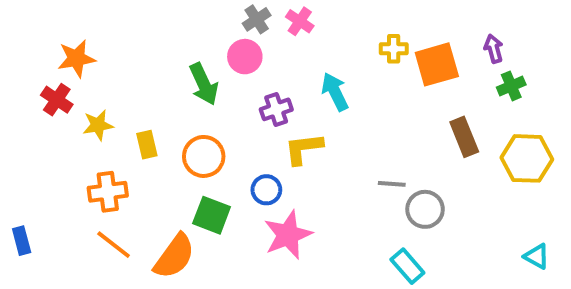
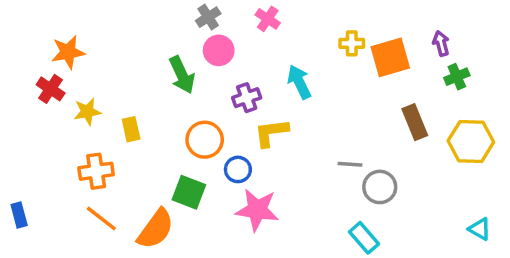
gray cross: (257, 19) -> (208, 17), moved
orange circle: (204, 156) -> (205, 140), moved
pink star: (288, 235) -> (257, 210), turned 30

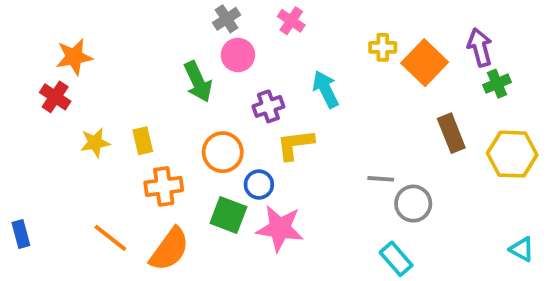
purple arrow: (441, 43) -> (480, 47), size x1.4
orange square: (390, 57) -> (425, 63), turned -30
yellow star: (87, 112) -> (95, 143), moved
orange cross: (96, 171) -> (164, 186), moved
green square: (189, 192) -> (228, 215), moved

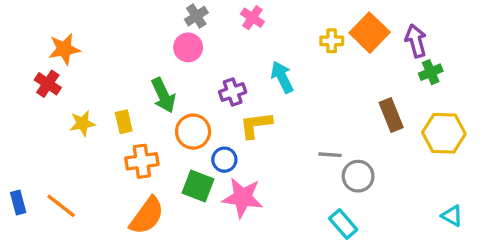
pink circle: (238, 55) -> (188, 47), moved
orange square: (425, 63) -> (370, 33), moved
green arrow: (198, 82) -> (163, 95), moved
orange line: (110, 238) -> (61, 206), moved

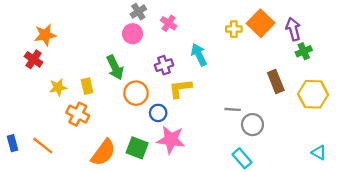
pink cross: (252, 18) -> (169, 23), moved
orange cross: (142, 161) -> (78, 114), moved, turned 35
green square: (198, 186) -> (137, 148), moved

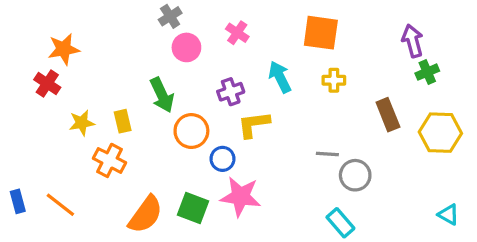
gray cross: (138, 12) -> (170, 16), moved
orange square: (261, 23) -> (321, 33), moved, turned -36
yellow cross: (234, 29) -> (334, 80), moved

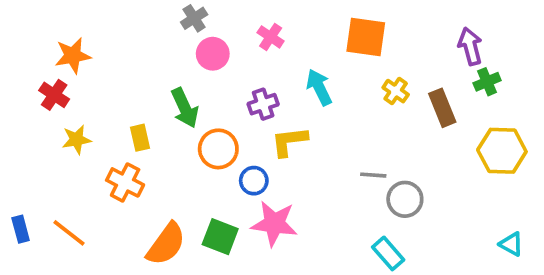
yellow cross: (334, 80) -> (396, 91), moved, turned 35
brown rectangle: (388, 115) -> (442, 108), moved
yellow star: (82, 123) -> (77, 140), moved

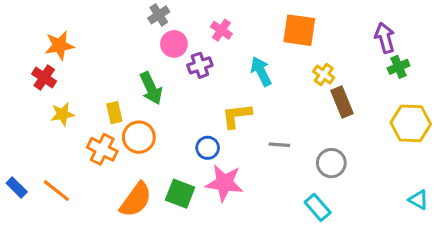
purple cross: (263, 104) -> (200, 65), moved
brown rectangle: (442, 108) -> (342, 102), moved
orange circle: (218, 149) -> (139, 137), moved
gray line: (373, 175) -> (279, 145), moved
blue rectangle: (21, 229) -> (17, 188), turned -30

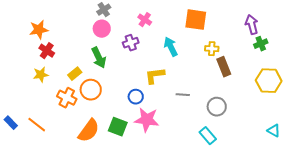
pink circle: (174, 44) -> (102, 29), moved
yellow cross: (324, 74) -> (212, 49), turned -32
red cross: (44, 78) -> (47, 51), moved
yellow rectangle: (114, 113) -> (75, 74), turned 64

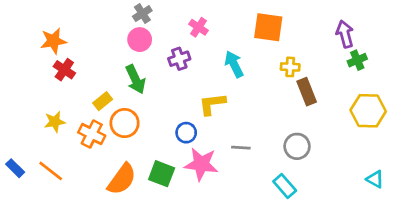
yellow star: (41, 75) -> (55, 122), moved
gray line: (183, 95) -> (241, 148), moved

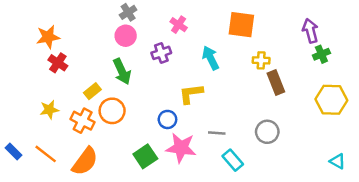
green square: (162, 174) -> (145, 156), turned 35
orange semicircle: (122, 179) -> (85, 161), moved
cyan rectangle: (285, 186) -> (233, 160), moved

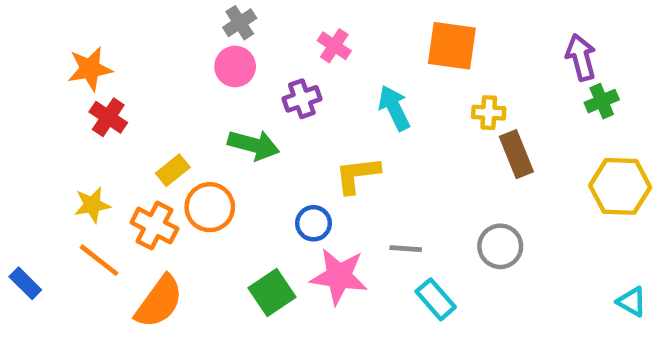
green arrow: (122, 71) -> (254, 145), moved, turned -50
orange line: (46, 154) -> (99, 260), moved

